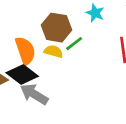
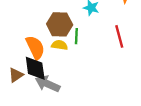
green line: (74, 44) -> (76, 36), turned -42
black diamond: (22, 74) -> (35, 68), turned 52

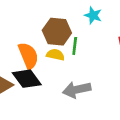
black diamond: (35, 68) -> (27, 79), turned -32
gray arrow: (47, 84) -> (77, 90), moved, turned -40

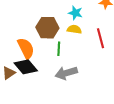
green line: (75, 46) -> (59, 49), moved
yellow semicircle: (55, 55) -> (74, 29), moved

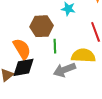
yellow semicircle: (74, 29) -> (83, 56), moved, size x1.6
black diamond: (26, 67) -> (23, 67), turned -55

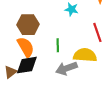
brown hexagon: (42, 26) -> (28, 25), moved

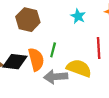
orange semicircle: (26, 47) -> (36, 59), moved

